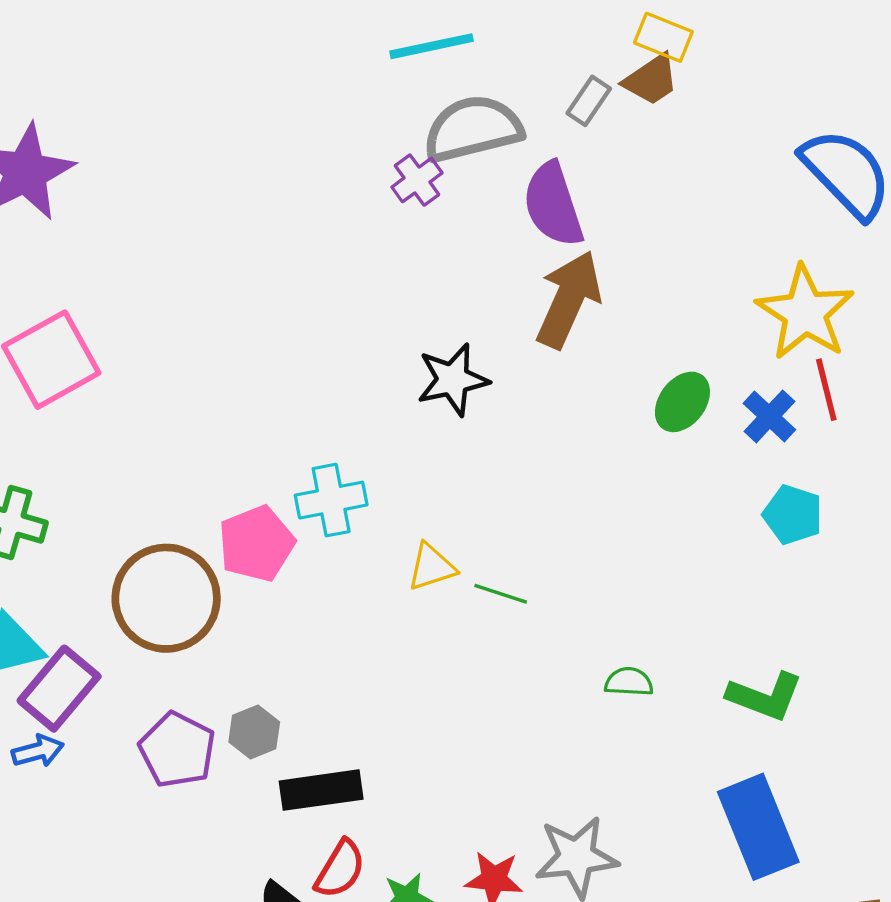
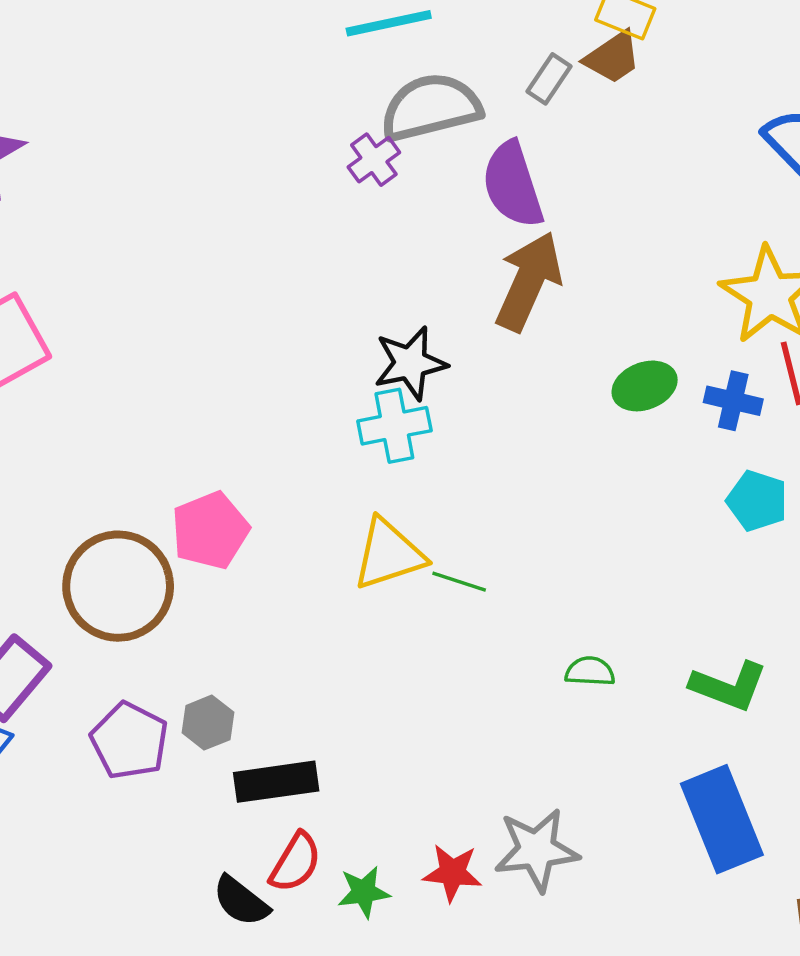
green ellipse: (682, 402) -> (645, 386), turned 32
blue cross: (769, 416) -> (733, 401), turned -30
cyan cross: (331, 500) -> (394, 426), moved
yellow triangle: (431, 567) -> (389, 554), size x1.5

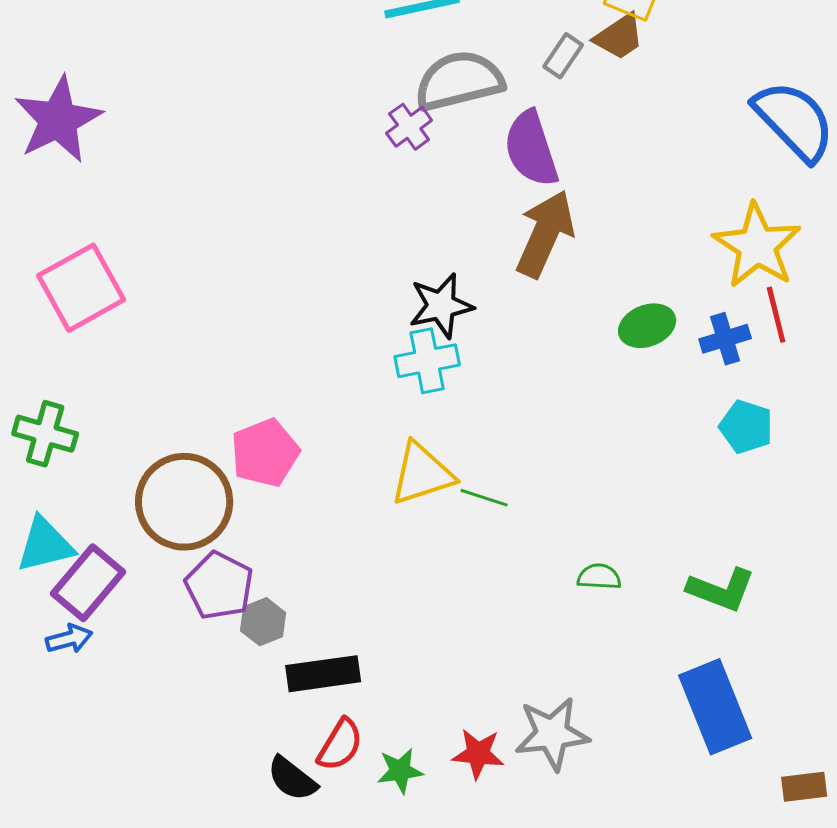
blue cross: (733, 401) -> (725, 339), turned -30
purple pentagon: (129, 741) -> (219, 586), moved

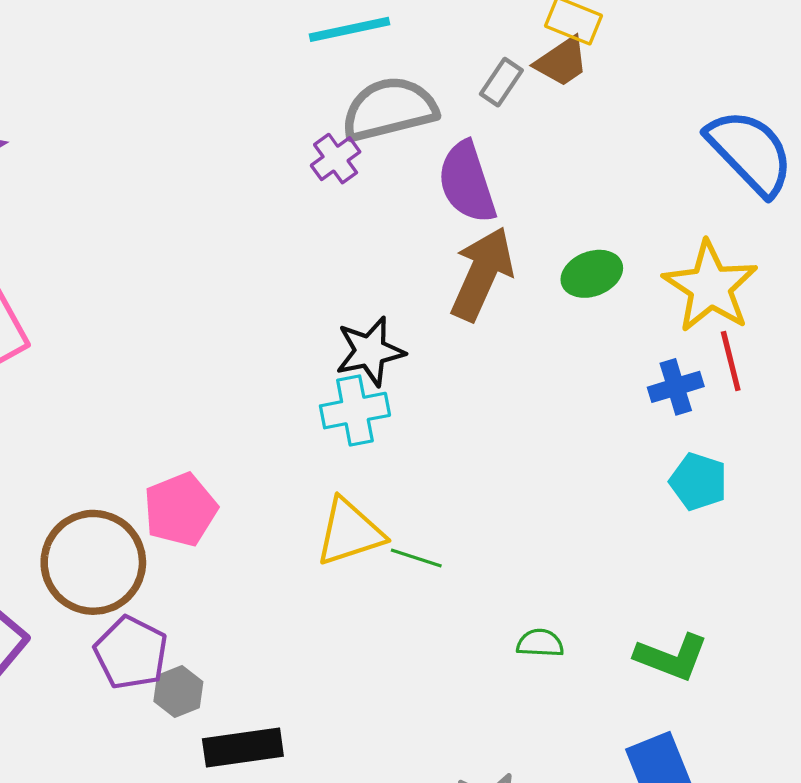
green ellipse: (647, 326) -> (592, 274), moved

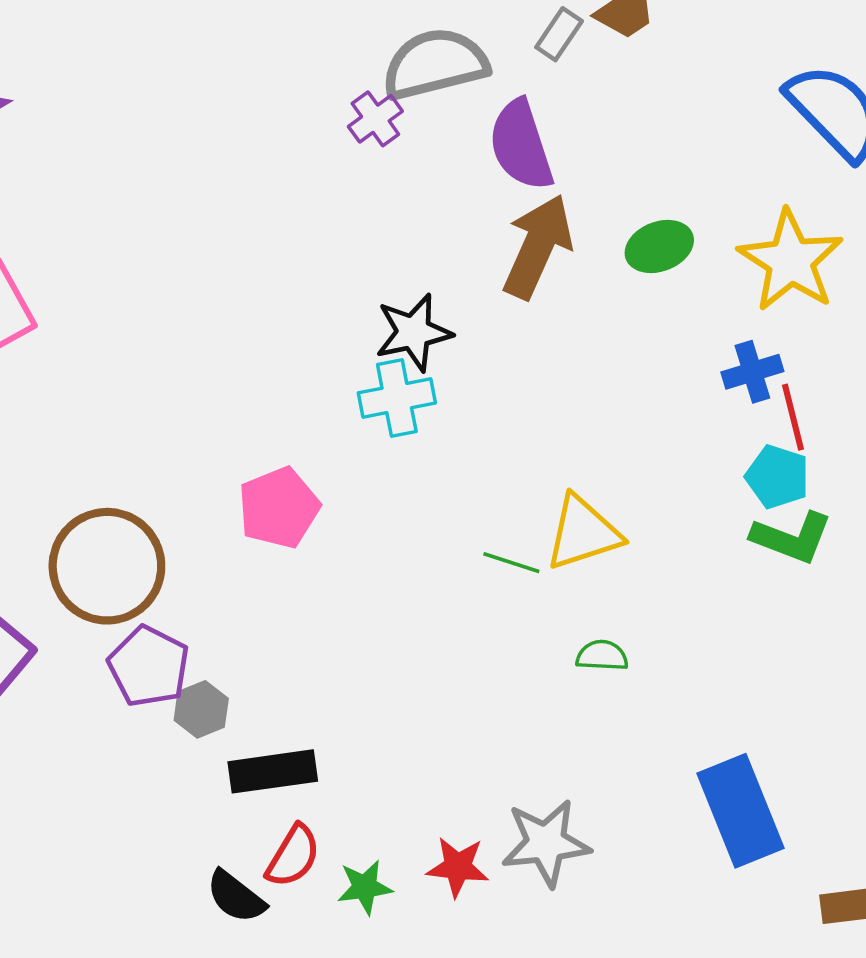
red line: (731, 361) -> (793, 417), moved
pink pentagon: (181, 510) -> (279, 508), moved
yellow triangle: (350, 532) -> (583, 533), moved
green line: (416, 558) -> (511, 563), moved
green L-shape: (671, 657) -> (792, 538), moved

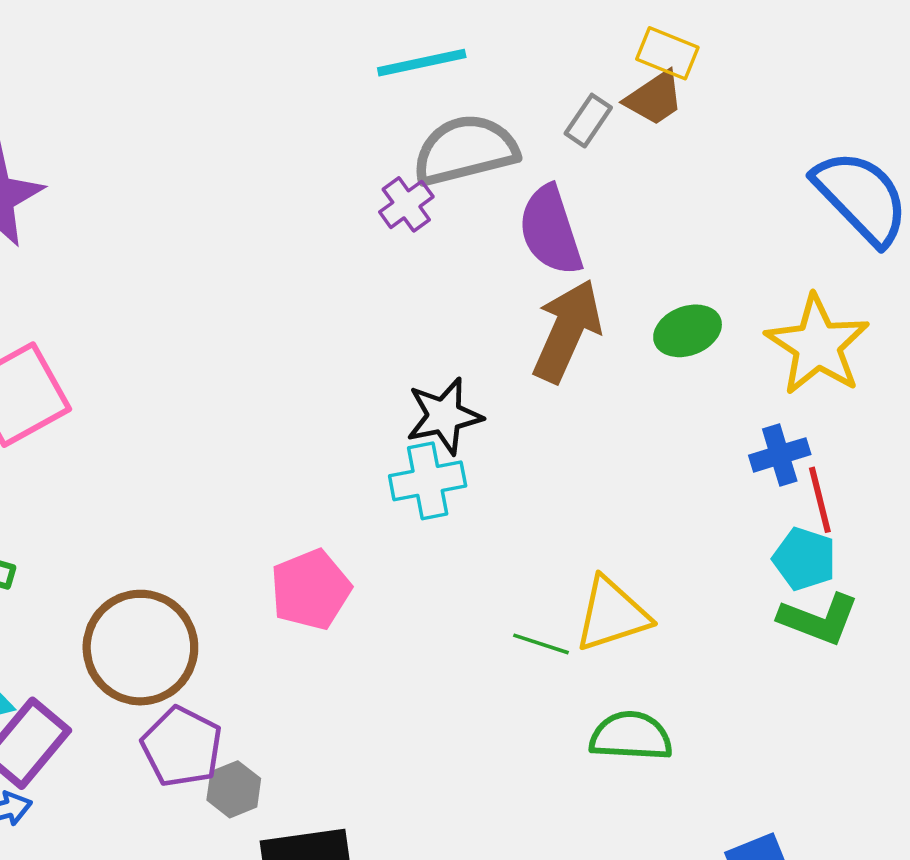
green semicircle: (602, 656) -> (631, 736), size x1.6

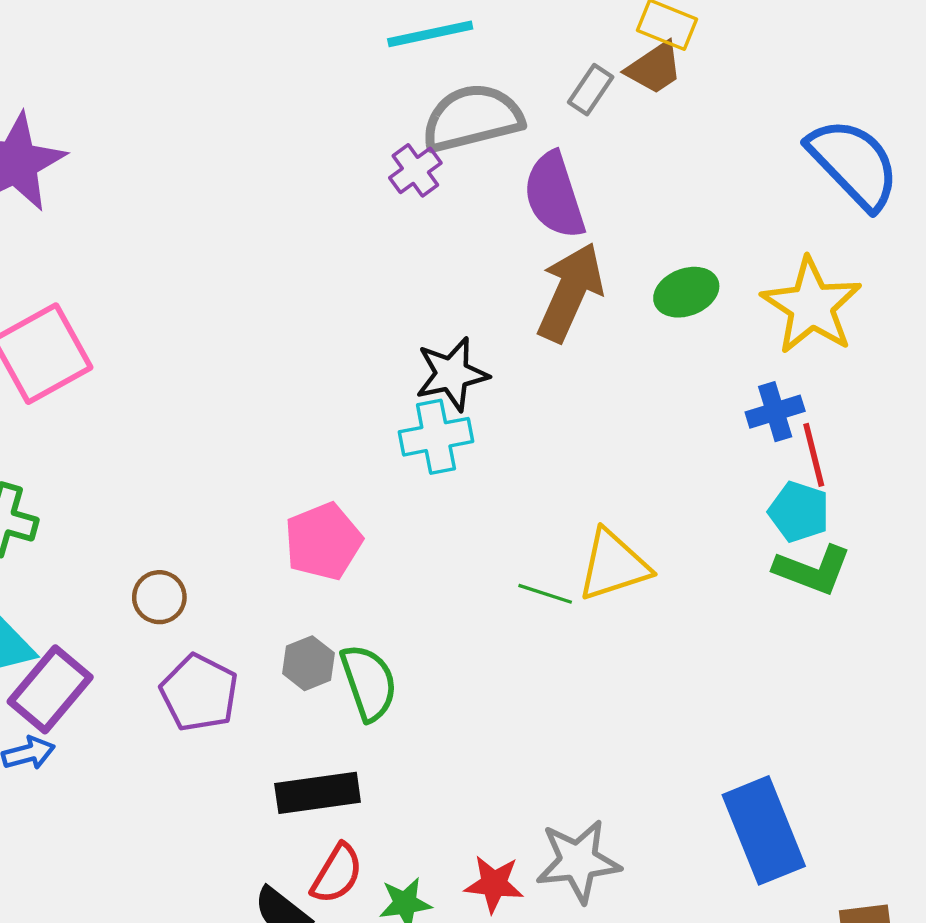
brown circle: (140, 648) -> (159, 597), size x0.5
green semicircle: (631, 736) -> (369, 683), moved, turned 68
gray hexagon: (234, 789) -> (308, 663), moved

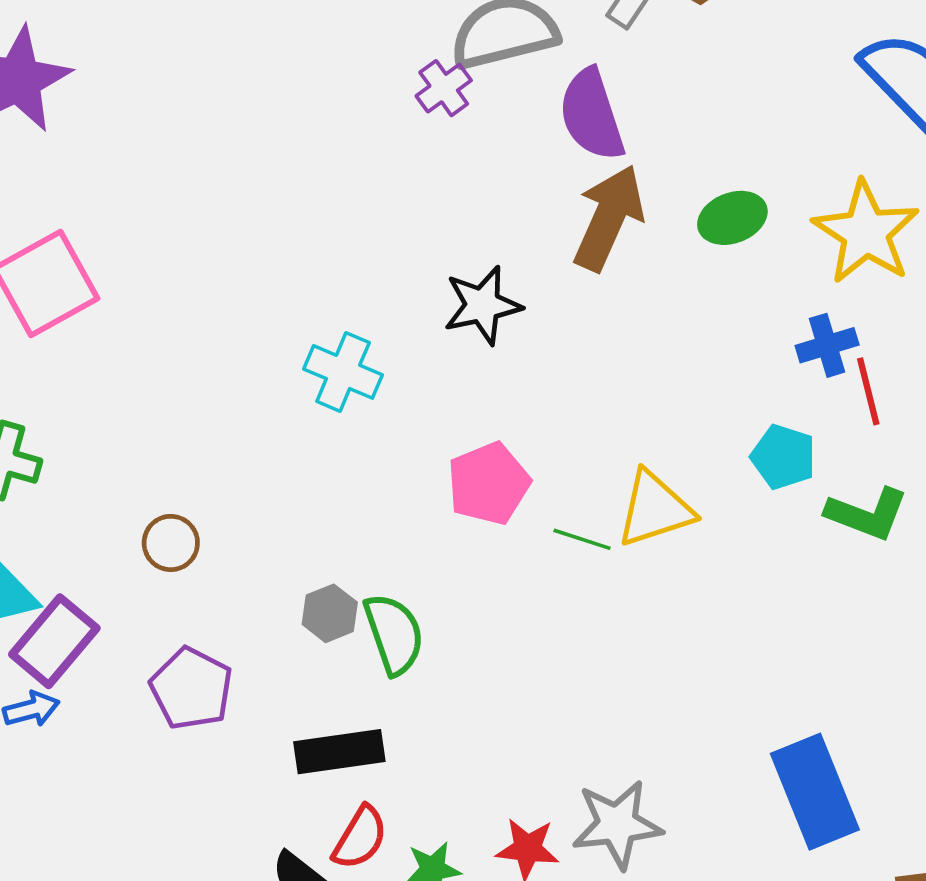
cyan cross: (436, 437) -> (343, 372), moved, turned 34
cyan pentagon: (799, 512) -> (783, 457), moved
pink pentagon: (323, 541) -> (489, 484), moved
purple pentagon: (199, 693) -> (191, 689), moved

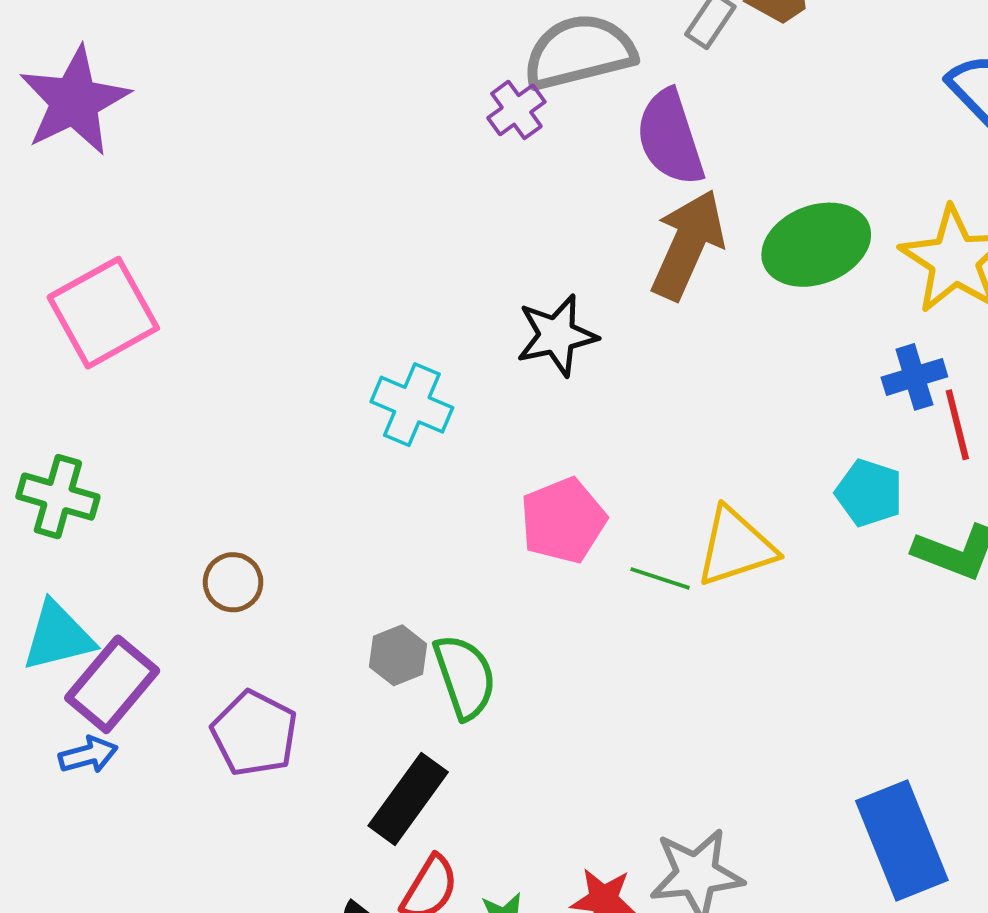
green ellipse: (732, 218) -> (816, 245), size x1.5
black rectangle: (339, 752) -> (408, 799), turned -46

